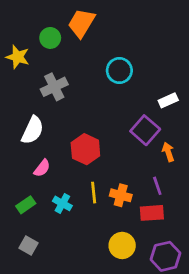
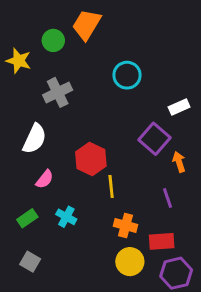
yellow line: (94, 193) -> (111, 186), moved
orange cross: (121, 195) -> (126, 225), moved
red rectangle: (152, 213) -> (162, 241), moved

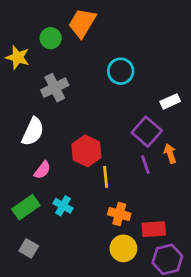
purple line: (167, 198) -> (145, 165), moved
green rectangle: (27, 218) -> (26, 207), size x1.4

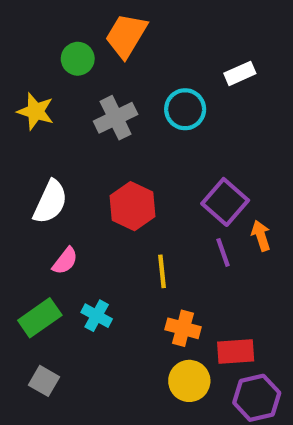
yellow star: (18, 57) -> (36, 111), moved
gray cross: (55, 88) -> (116, 118), moved
white rectangle: (170, 101) -> (240, 73), moved
red hexagon: (86, 151) -> (132, 206), moved

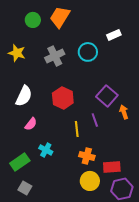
green circle: (78, 59) -> (33, 20), moved
purple line: (223, 252) -> (95, 120), moved
green rectangle: (40, 318) -> (20, 162), moved
gray square: (44, 381) -> (25, 188), moved

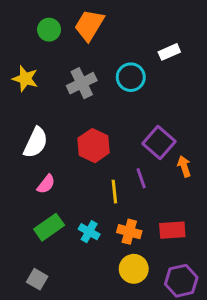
cyan cross: (46, 150) -> (89, 232), moved
green rectangle: (20, 162) -> (49, 227), moved
red rectangle: (112, 167) -> (172, 230), moved

